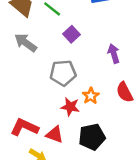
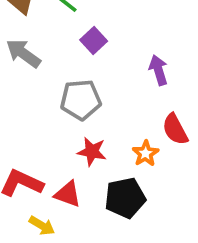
orange star: (91, 96) -> (145, 153), moved

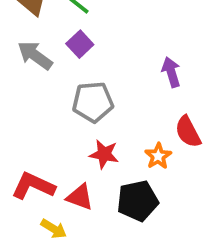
purple square: (94, 41) -> (80, 44), moved

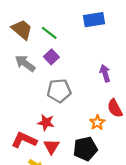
red star: (104, 154) -> (46, 122), moved
red triangle: (80, 197) -> (51, 147), turned 42

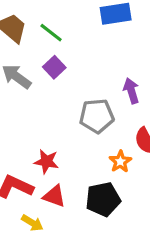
gray pentagon: (59, 91) -> (97, 116), moved
red triangle: (51, 147) -> (54, 196), turned -42

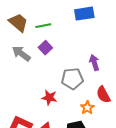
green line: (51, 33) -> (43, 26), turned -49
red star: (46, 162) -> (49, 98), moved

